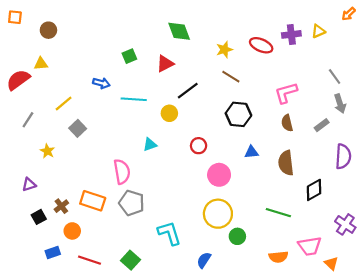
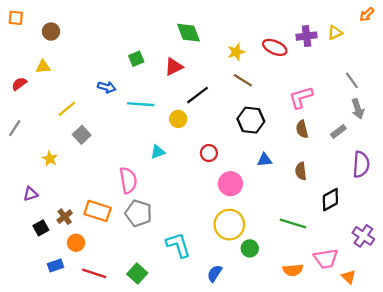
red semicircle: (18, 80) -> (19, 84), size x0.6
gray line: (28, 120) -> (15, 128), moved
brown semicircle: (286, 163) -> (301, 171), size x0.7

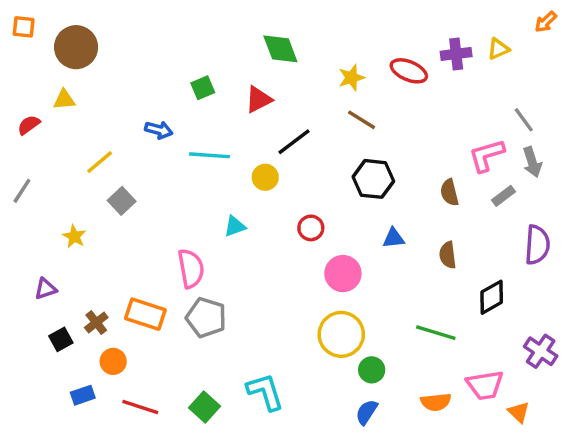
brown circle: (51, 31) -> (76, 47), size x1.6
pink L-shape: (301, 97) -> (487, 155), moved
cyan L-shape: (178, 245) -> (265, 392), moved
blue semicircle: (215, 273) -> (367, 412), moved

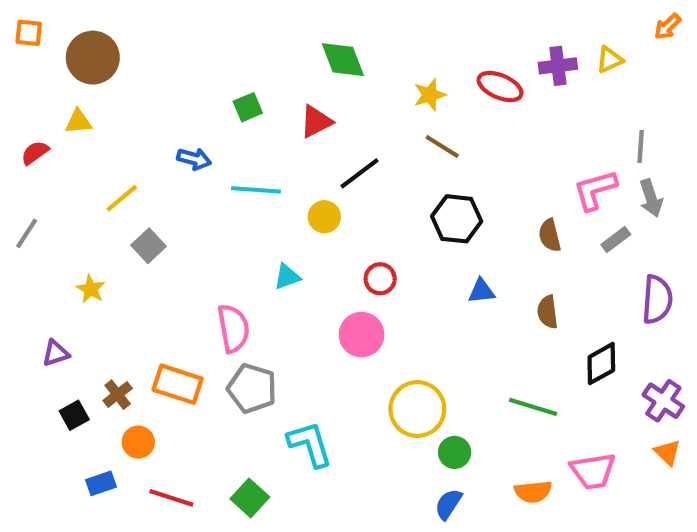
gray line: (524, 120) -> (641, 146), turned 40
pink circle: (343, 274) -> (362, 335), moved
purple cross: (541, 351) -> (663, 401), moved
cyan L-shape: (265, 392) -> (310, 444), moved
orange triangle: (519, 412) -> (667, 452), moved

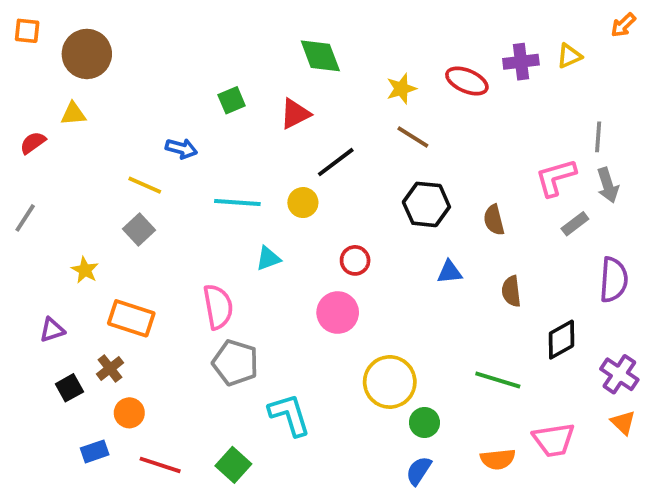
cyan line: (256, 190) -> (237, 203), moved
yellow line: (122, 198) -> (145, 185), moved, turned 64
brown semicircle: (550, 235) -> (494, 220), moved
orange rectangle: (178, 384) -> (131, 318), moved

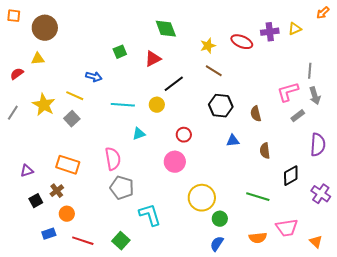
yellow star: (85, 270) -> (44, 105), moved, size x1.6
orange triangle: (623, 423) -> (316, 242), moved

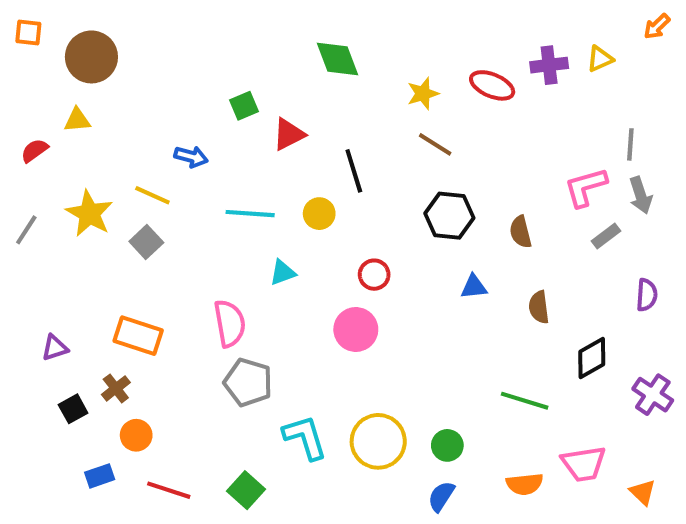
red triangle: (153, 59) -> (289, 134), moved
black line: (174, 84) -> (354, 171), turned -70
purple semicircle: (318, 145) -> (647, 295), size x0.7
yellow circle: (202, 198) -> (378, 441), moved

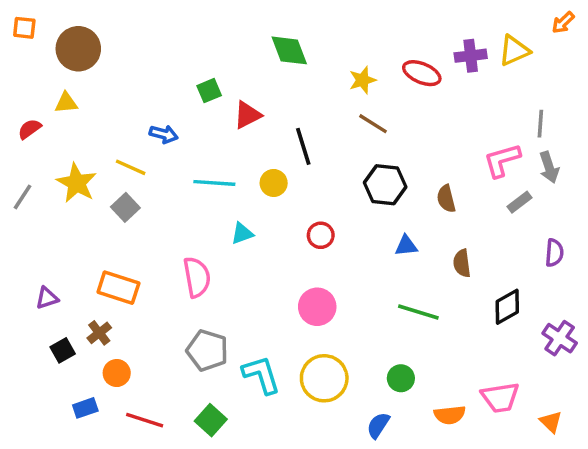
yellow triangle: (600, 59) -> (514, 50), size x1.4
pink circle: (356, 329) -> (317, 307), moved
gray pentagon: (248, 382) -> (207, 350), moved
green line: (525, 401) -> (418, 312), moved
green circle: (447, 445) -> (401, 378), moved

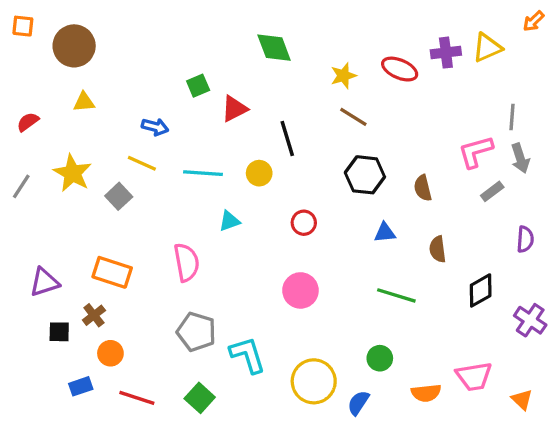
yellow triangle: (66, 103) -> (84, 102), moved
yellow line: (131, 167) -> (142, 163), moved
purple triangle: (47, 298) -> (44, 282), size x1.4
black square: (63, 350) -> (59, 332), turned 30
yellow circle: (324, 378) -> (314, 381), moved

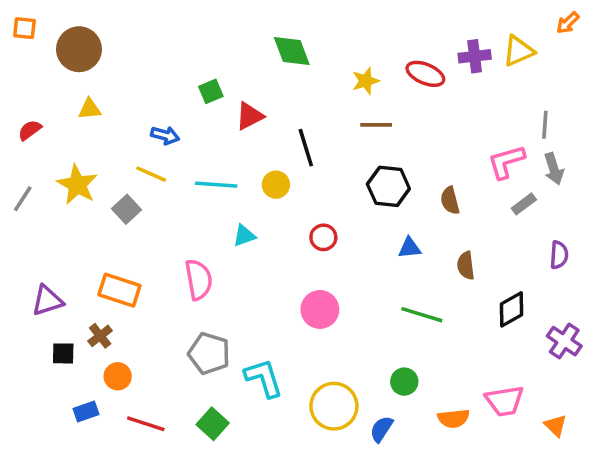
brown line: (353, 117) -> (376, 125), turned -32

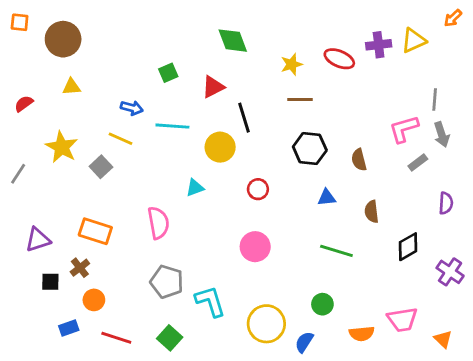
red triangle: (250, 116) -> (213, 87), moved
cyan line: (216, 185) -> (172, 126), moved
yellow circle: (276, 185) -> (220, 147), size x1.4
gray line: (23, 199) -> (18, 174), moved

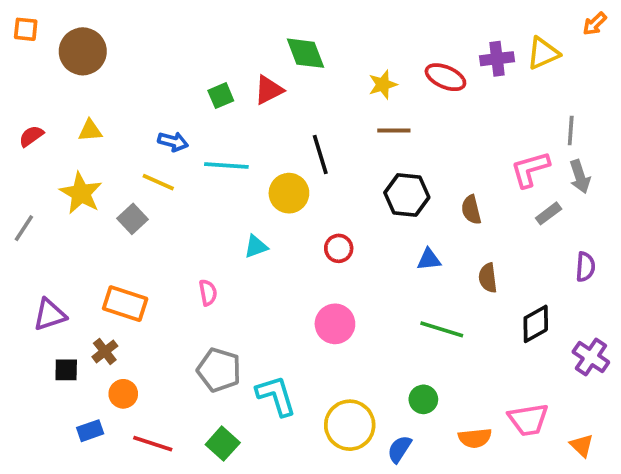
yellow triangle: (71, 87) -> (90, 131), moved
red triangle: (213, 87) -> (269, 90), moved
pink semicircle: (158, 223) -> (208, 293), size x0.6

